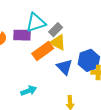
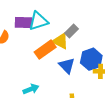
gray rectangle: (56, 30) -> (71, 31), moved
purple rectangle: (22, 35) -> (23, 23), moved

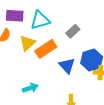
purple rectangle: (23, 23) -> (15, 16), moved
yellow triangle: (60, 41) -> (27, 43), moved, turned 48

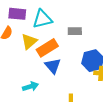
gray rectangle: (73, 31) -> (75, 31), turned 40
blue triangle: (67, 66) -> (53, 66), moved

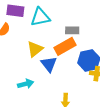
yellow triangle: (29, 42) -> (35, 49), moved
orange rectangle: (47, 48) -> (65, 46), moved

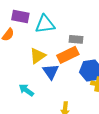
cyan arrow: (26, 84) -> (26, 90), turned -133

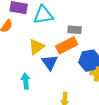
cyan arrow: (26, 90) -> (26, 81), turned 49

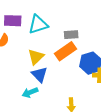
blue triangle: (50, 62) -> (39, 75), moved
cyan arrow: (26, 81) -> (30, 92), turned -98

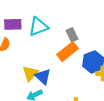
gray rectangle: (71, 35) -> (72, 35), turned 72
yellow triangle: (36, 57) -> (30, 73), moved

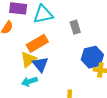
orange rectangle: (67, 52) -> (37, 43), moved

